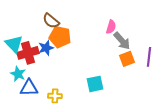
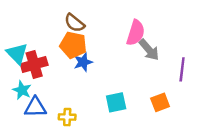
brown semicircle: (51, 21) -> (74, 23), moved
pink semicircle: (111, 27) -> (136, 33), size x1.5
blue star: (46, 48) -> (83, 62), moved
orange square: (127, 59) -> (160, 102), moved

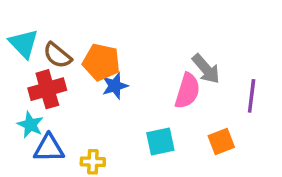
brown semicircle: (74, 23) -> (57, 55), moved
pink semicircle: (136, 33) -> (187, 91), moved
cyan triangle: (17, 53) -> (24, 44), moved

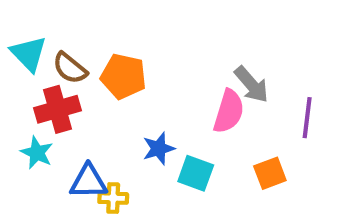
blue star: (115, 86) -> (159, 149), moved
cyan square: (160, 142) -> (196, 173), turned 32
blue triangle: (49, 148) -> (88, 182), moved

